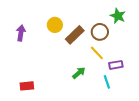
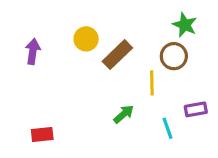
brown circle: (100, 32) -> (174, 56), moved
yellow line: (97, 53) -> (152, 83), turned 42
purple rectangle: (116, 65) -> (196, 109), moved

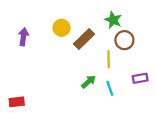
green star: (185, 25) -> (113, 20), moved
cyan line: (168, 128) -> (110, 88), moved
red rectangle: (42, 135) -> (17, 102), moved

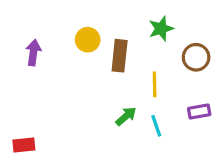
green star: (113, 20) -> (161, 29), turned 30
brown rectangle: (84, 39) -> (120, 56), turned -40
brown circle: (124, 40) -> (196, 57), moved

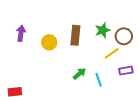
green star: (161, 29) -> (103, 30), moved
yellow circle: (88, 40) -> (49, 42), moved
yellow line: (155, 84) -> (112, 53), moved, turned 56

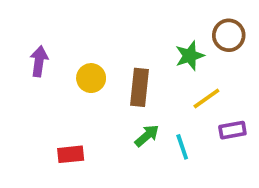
brown rectangle: (75, 35) -> (139, 87), moved
brown circle: (124, 36) -> (229, 35), moved
red rectangle: (15, 92) -> (71, 154), moved

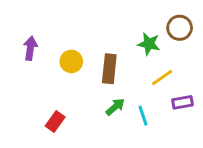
green star: (190, 56) -> (149, 44), turned 30
red rectangle: (71, 154) -> (55, 121), turned -48

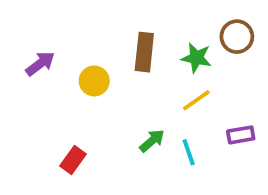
purple arrow: (30, 48) -> (40, 64), turned 45
brown rectangle: (109, 69) -> (144, 52), moved
yellow line: (162, 78) -> (196, 100), moved

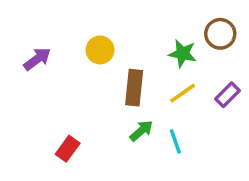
brown rectangle: (144, 52) -> (134, 88), moved
yellow circle: (94, 81) -> (100, 50), moved
purple rectangle: (241, 135) -> (227, 95), moved, turned -35

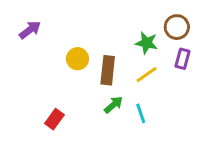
yellow circle: (100, 50) -> (77, 59), moved
purple arrow: (37, 59) -> (30, 30), moved
purple rectangle: (227, 95) -> (183, 59), moved, turned -30

